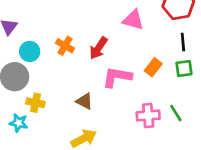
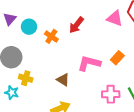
pink triangle: (133, 20) -> (115, 18), moved
red arrow: (98, 48) -> (76, 25), moved
cyan circle: (30, 51) -> (29, 27), moved

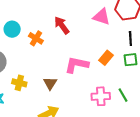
red arrow: (76, 25) -> (62, 25), turned 108
yellow cross: (26, 78) -> (19, 83), moved
brown triangle: (63, 80) -> (50, 83), turned 32

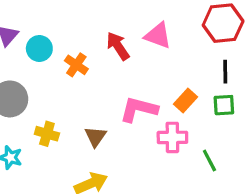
pink triangle: (102, 17) -> (158, 36), moved
pink cross: (101, 96) -> (172, 137), moved

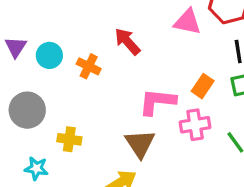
pink triangle: (158, 36) -> (187, 22), moved
brown triangle: (95, 137) -> (140, 144), moved, size x1.4

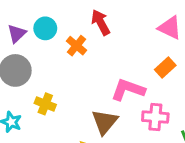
red arrow: (127, 41) -> (101, 22), moved
purple triangle: (16, 47) -> (17, 34), moved
orange rectangle: (203, 86) -> (165, 67), moved

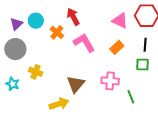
pink L-shape: (128, 90) -> (84, 43), moved, turned 40

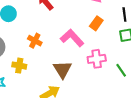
orange cross: (57, 32) -> (35, 41), moved
pink L-shape: (84, 43) -> (72, 38), moved

